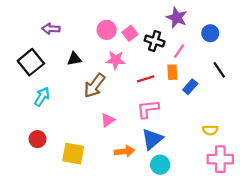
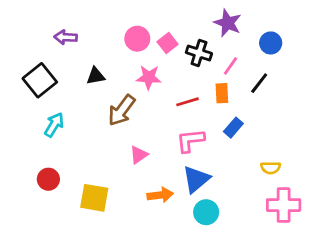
black line: (219, 70) -> (259, 83), moved, turned 72
blue rectangle: (190, 87) -> (233, 128), moved

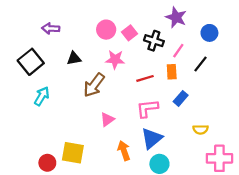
yellow semicircle: (271, 168) -> (201, 129), moved
red circle: (48, 179) -> (47, 163), moved
orange arrow: (160, 195) -> (124, 151), turned -102

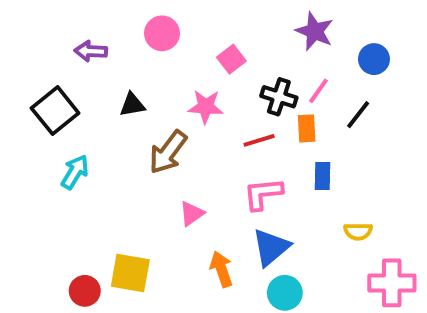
pink circle: (106, 30) -> (162, 33), moved
black cross: (154, 41) -> (279, 97), moved
blue rectangle: (181, 98) -> (322, 176), turned -40

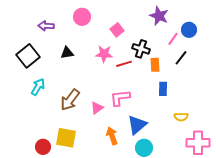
pink line: (318, 91) -> (173, 39), moved
red line: (259, 140) -> (124, 64), moved
brown arrow: (168, 152) -> (70, 100), moved
pink L-shape: (263, 194) -> (120, 98), moved

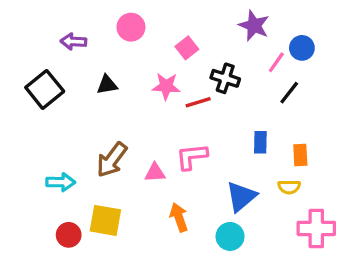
orange rectangle: (155, 65) -> (300, 155), moved
cyan arrow: (38, 87) -> (61, 182), moved, turned 60
pink triangle: (97, 108) -> (155, 173), turned 32
blue triangle: (137, 125) -> (241, 197), moved

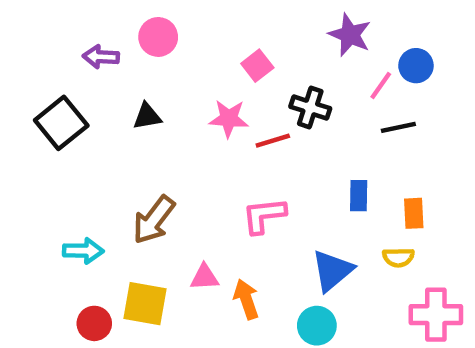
pink circle: (131, 27) -> (158, 37), moved
black line: (289, 93) -> (398, 127), turned 40
pink triangle: (155, 173) -> (204, 277), moved

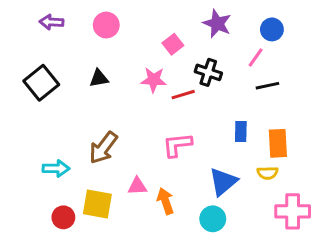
purple star: (350, 35) -> (217, 24), moved
purple arrow: (101, 57) -> (52, 22), moved
blue circle: (416, 66) -> (272, 29), moved
orange rectangle: (414, 213) -> (278, 143), size x1.4

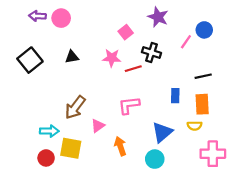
pink circle: (106, 25) -> (61, 18), moved
blue circle: (272, 29) -> (204, 30), moved
black line: (267, 86) -> (203, 76), moved
cyan arrow: (56, 169) -> (49, 131), moved
pink triangle: (137, 186) -> (98, 126), moved, turned -32

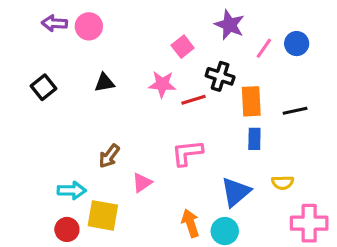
pink line: (186, 42) -> (264, 48), moved
black square: (30, 60) -> (43, 87), size x0.7
orange rectangle: (202, 104) -> (251, 101), moved
brown arrow: (75, 107) -> (109, 156), size x0.7
orange arrow: (120, 146) -> (190, 223), moved

